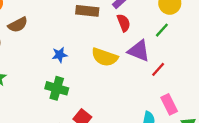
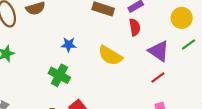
green line: (162, 30) -> (189, 45), moved
purple triangle: (139, 51) -> (159, 51), moved

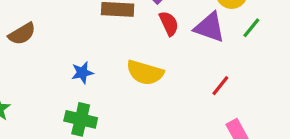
purple triangle: (159, 51) -> (209, 27), moved

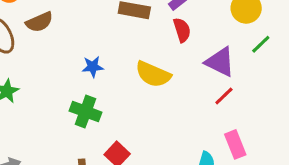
purple triangle: (209, 27) -> (220, 62), moved

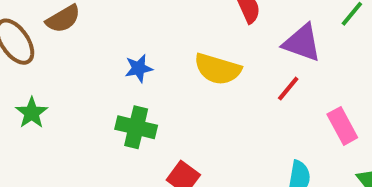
red line: (224, 96) -> (288, 89), moved
pink rectangle: (235, 144) -> (342, 126), moved

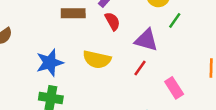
blue star: (139, 68) -> (50, 63), size x1.6

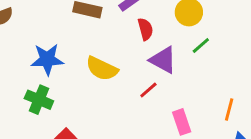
red semicircle: (112, 21) -> (145, 29), moved

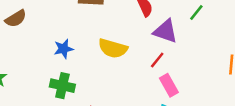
blue star: (47, 59) -> (63, 49), size x0.7
pink rectangle: (182, 122) -> (169, 85), moved

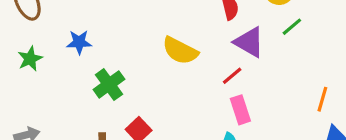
blue star: (63, 49) -> (79, 42), moved
green cross: (62, 86) -> (109, 84), turned 30

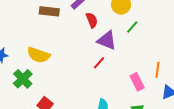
yellow semicircle: (180, 51) -> (39, 55), moved
pink rectangle: (240, 110) -> (137, 82), moved

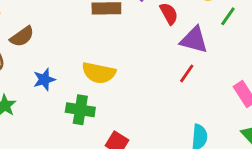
green cross: (23, 79) -> (80, 110), turned -30

